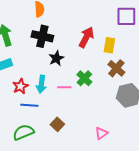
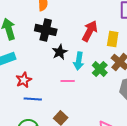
green cross: (84, 78) -> (100, 69), moved
cyan arrow: (41, 84) -> (79, 61), moved

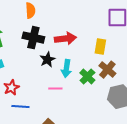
red arrow: (90, 31) -> (65, 39), moved, turned 55

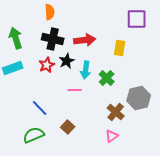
brown cross: (107, 70) -> (116, 112), moved
red star: (11, 88) -> (47, 65), moved
blue line: (20, 107) -> (40, 108), turned 42

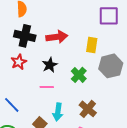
black star: (67, 61) -> (50, 65), moved
cyan arrow: (86, 70) -> (58, 112), moved
gray hexagon: (139, 98) -> (111, 66), moved

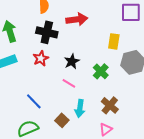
red arrow: (57, 37) -> (77, 19), moved
pink line: (47, 87) -> (69, 83), turned 32

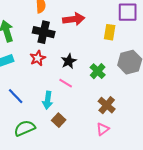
yellow rectangle: (114, 41) -> (110, 32), moved
blue line: (34, 101) -> (16, 96), moved
cyan arrow: (80, 108) -> (48, 100), moved

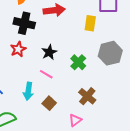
brown square: (59, 120) -> (49, 103), moved
pink triangle: (103, 129) -> (75, 120), moved

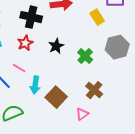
yellow rectangle: (90, 23) -> (97, 17), turned -42
pink line: (46, 74) -> (19, 68), moved
brown square: (49, 103) -> (56, 97), size x1.5

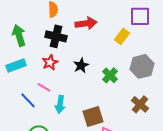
yellow rectangle: (97, 17) -> (122, 36), turned 70
brown cross: (94, 90) -> (140, 104), moved
brown square: (56, 97) -> (93, 116), moved, turned 30

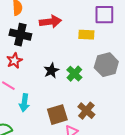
yellow rectangle: (122, 36) -> (86, 35), turned 56
black star: (81, 65) -> (51, 71), moved
brown cross: (140, 104) -> (86, 111), moved

